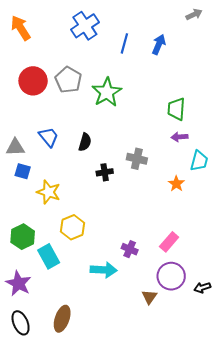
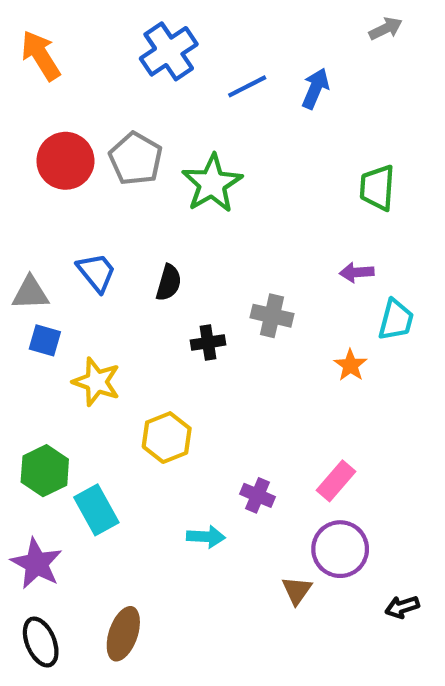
blue line: (124, 43) -> (247, 86), turned 48
green trapezoid: (176, 109) -> (377, 188), moved
yellow hexagon: (72, 227) -> (167, 438), moved
cyan arrow: (104, 270) -> (206, 537), size x0.7
black arrow: (202, 288) -> (402, 607), moved

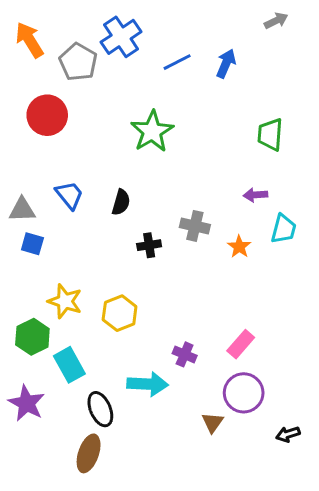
gray pentagon: (136, 159) -> (78, 62), moved
orange star: (350, 365) -> (239, 247), moved
yellow star: (96, 382) -> (65, 301), moved
cyan arrow: (206, 537) -> (148, 384), size x1.5
black ellipse: (41, 642) -> (100, 409), moved

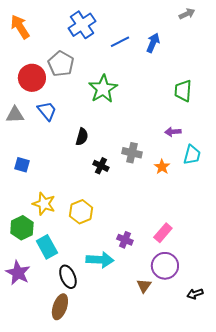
gray pentagon: (78, 62) -> (61, 64), moved
blue trapezoid: (69, 195) -> (47, 111), moved
gray triangle: (22, 210) -> (15, 115), moved
black cross: (149, 245) -> (101, 166), turned 35

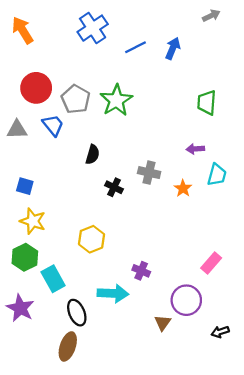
gray pentagon: (61, 64) -> (76, 99), moved
yellow star: (44, 204) -> (33, 221), moved
pink rectangle: (163, 233) -> (211, 263), moved

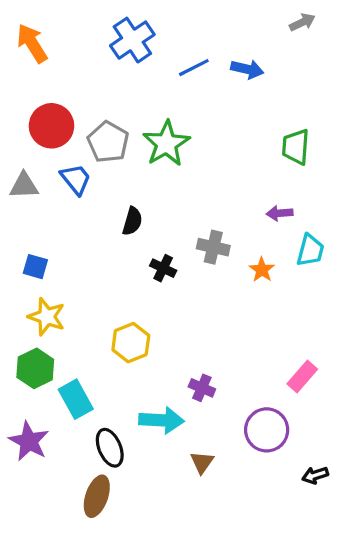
blue arrow: (173, 48) -> (247, 69), turned 80
brown triangle: (163, 323) -> (202, 462), moved

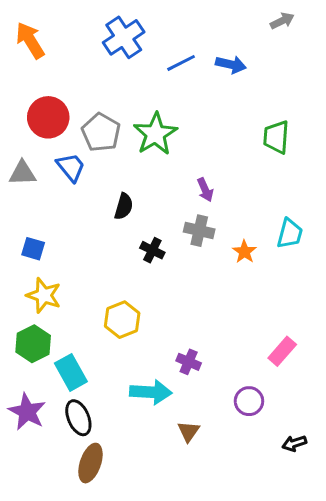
purple arrow: (280, 213) -> (205, 190), moved, turned -110
purple circle: (267, 430) -> (249, 401), size x0.7
black ellipse: (110, 448) -> (78, 418), moved

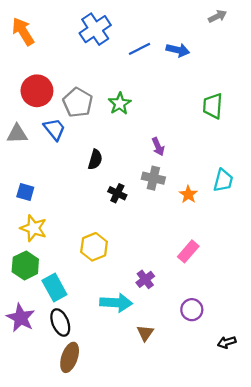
green star: (155, 134) -> (120, 104), size x0.7
pink rectangle: (282, 351) -> (188, 251), moved
purple cross: (189, 362) -> (145, 279), turned 30

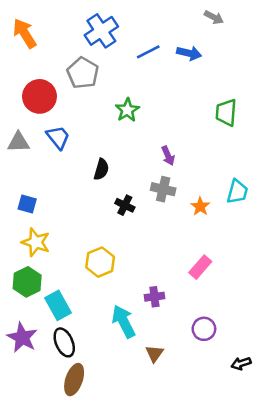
gray arrow: (217, 16) -> (214, 17), moved, turned 54
gray pentagon: (78, 102) -> (83, 73), moved
purple cross: (145, 279) -> (154, 297), turned 30
cyan arrow: (116, 303) -> (124, 321), turned -120

